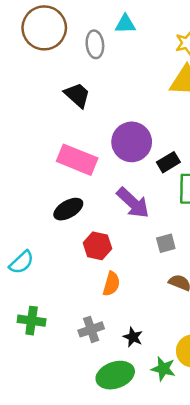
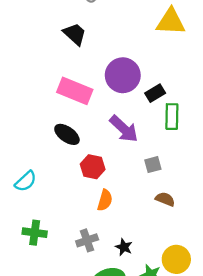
black ellipse: (68, 209) -> (67, 134), turned 65

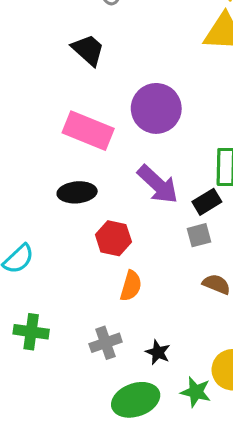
black rectangle: (155, 93) -> (207, 202), moved
black ellipse: (67, 134) -> (77, 192), turned -40

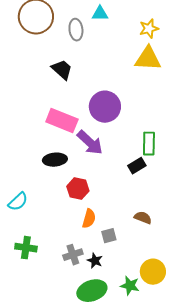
purple arrow: (158, 184) -> (90, 143), moved
gray square: (199, 235) -> (109, 236), moved
black star: (158, 352) -> (95, 261), moved

